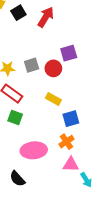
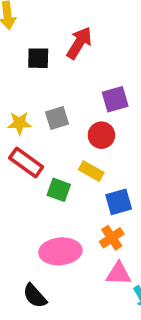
black square: (18, 13) -> (38, 58), moved, turned 32
red circle: (53, 68) -> (101, 135), moved
green square: (15, 118) -> (59, 190), moved

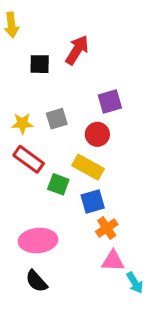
yellow rectangle: (91, 171) -> (88, 167), size x1.4
blue square: (119, 202) -> (93, 201), moved
pink ellipse: (60, 251) -> (38, 241), moved

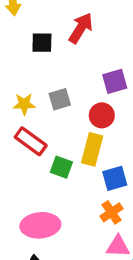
yellow rectangle: (88, 167) -> (92, 149), turned 76
blue square: (93, 201) -> (115, 178), moved

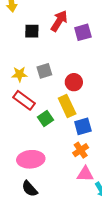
purple square: (115, 81) -> (83, 32), moved
yellow rectangle: (92, 149) -> (67, 106), turned -40
green square: (61, 167) -> (46, 118), turned 35

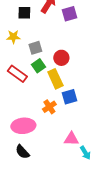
yellow star: (19, 74) -> (13, 37), moved
green square: (46, 118) -> (38, 66), moved
orange cross: (81, 150) -> (49, 107), moved

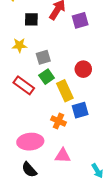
red circle: (61, 58) -> (83, 69), moved
orange cross: (49, 107) -> (58, 121), turned -32
pink triangle: (71, 139) -> (63, 156), moved

